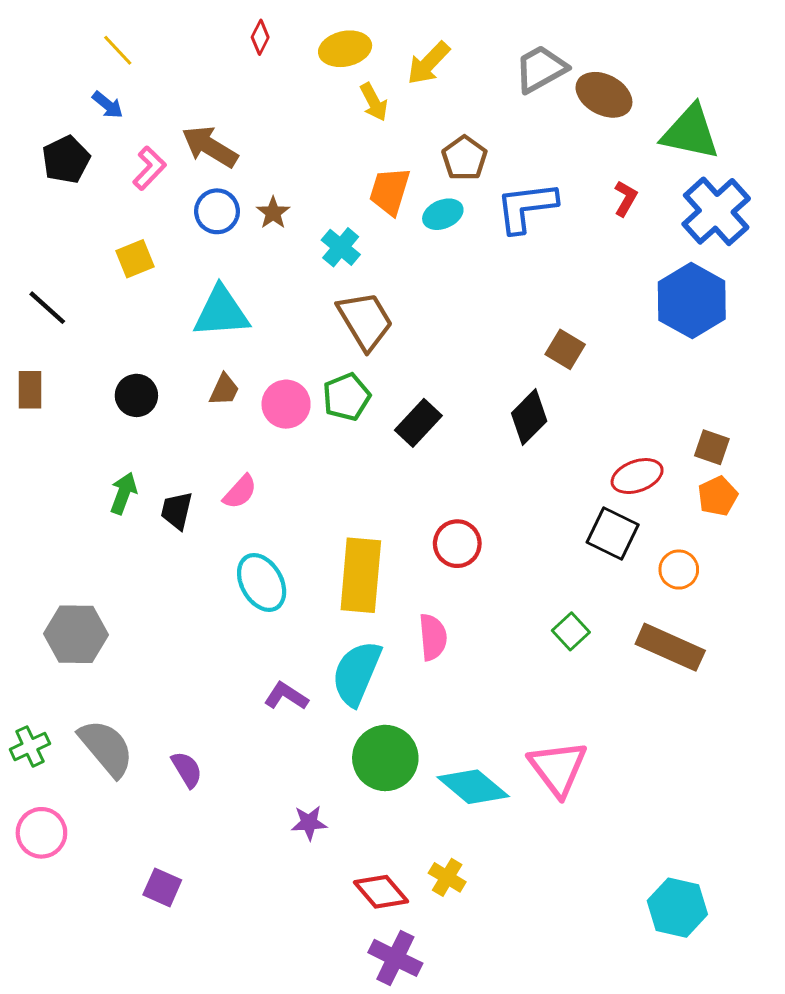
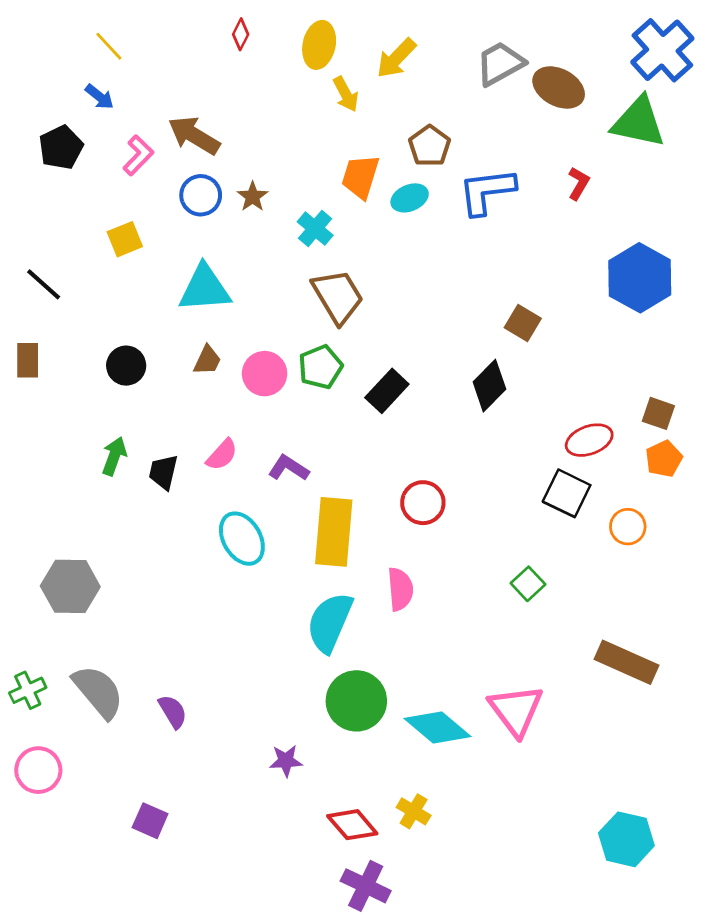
yellow ellipse: (345, 49) -> (319, 45), turned -66
blue cross: (716, 211) -> (662, 50), moved
brown rectangle: (670, 647) -> (626, 662), moved
purple L-shape: (286, 696) -> (288, 468), moved

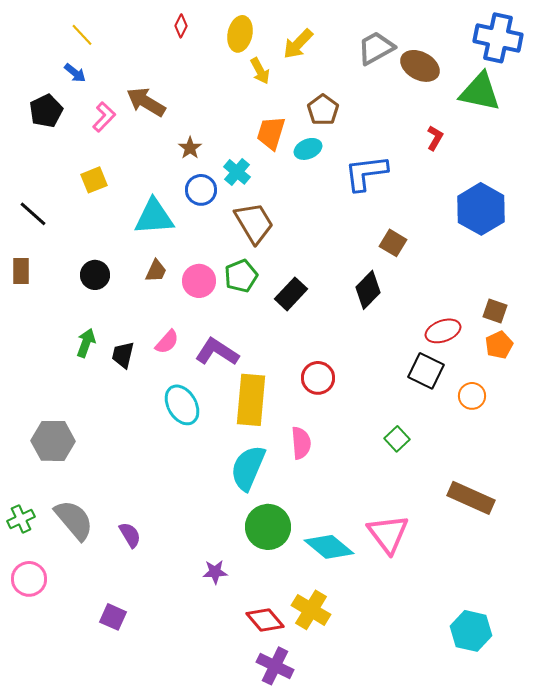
blue cross: (662, 50) -> (498, 38), turned -36
blue L-shape: (487, 191) -> (366, 173), moved
blue circle: (201, 195) -> (201, 190), moved
purple L-shape: (288, 468) -> (217, 352), size x1.4
yellow cross: (414, 811) -> (311, 610), size x1.5

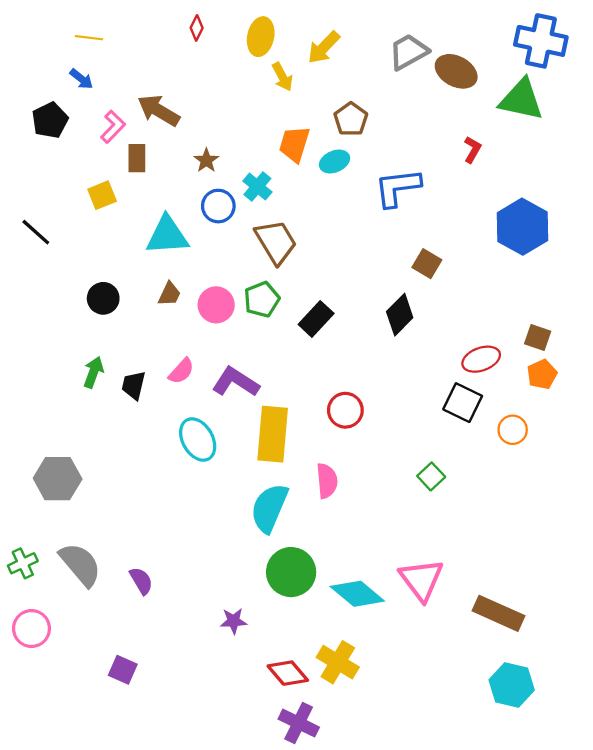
yellow line: (82, 35) -> (89, 38), turned -40
brown rectangle: (21, 271) -> (137, 158), moved
brown rectangle: (471, 498) -> (499, 613), moved

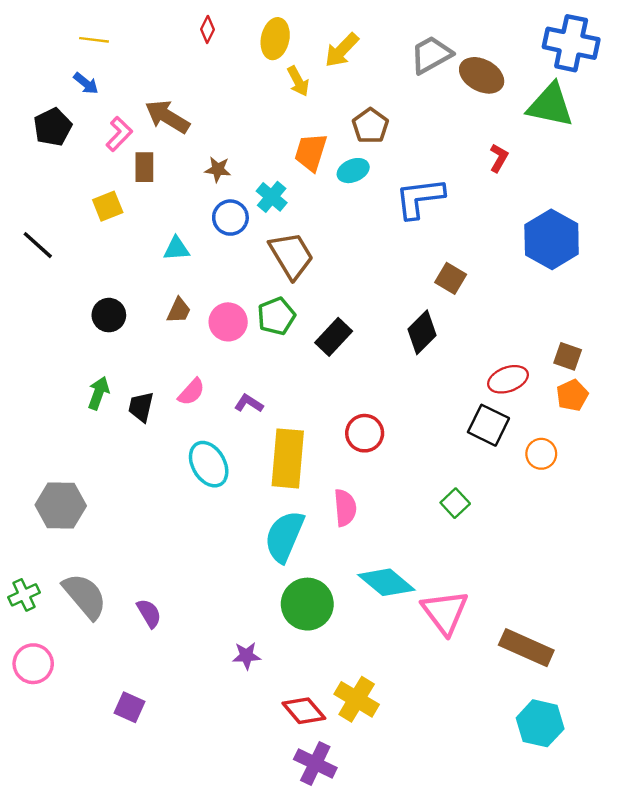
brown star: (206, 160) -> (218, 169), turned -30
cyan triangle: (167, 235) -> (177, 249), size x0.6
purple L-shape: (236, 382) -> (249, 403), size x0.6
cyan diamond: (357, 594) -> (386, 582), moved

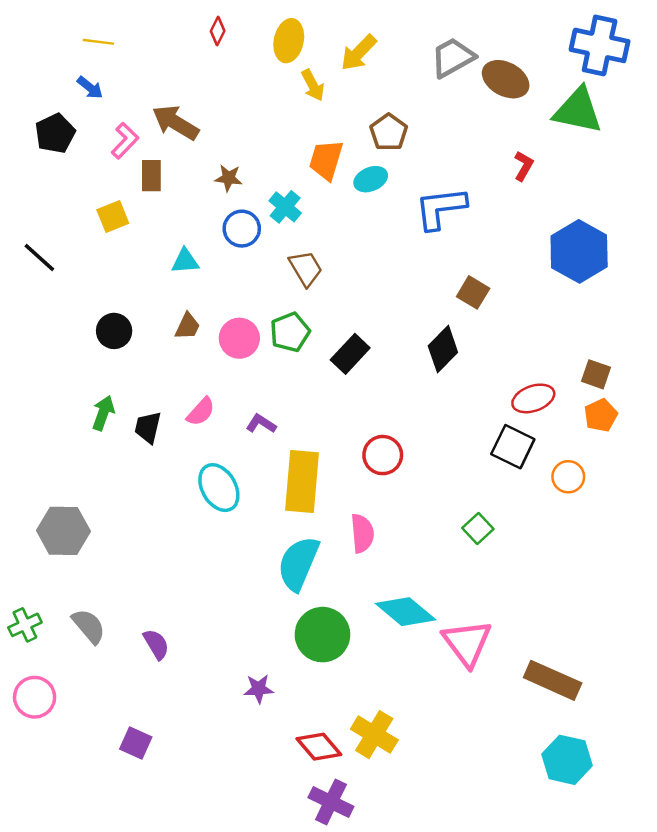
brown trapezoid: (291, 255) -> (306, 268), size x0.7
gray semicircle: (85, 596) -> (89, 626), size x0.7

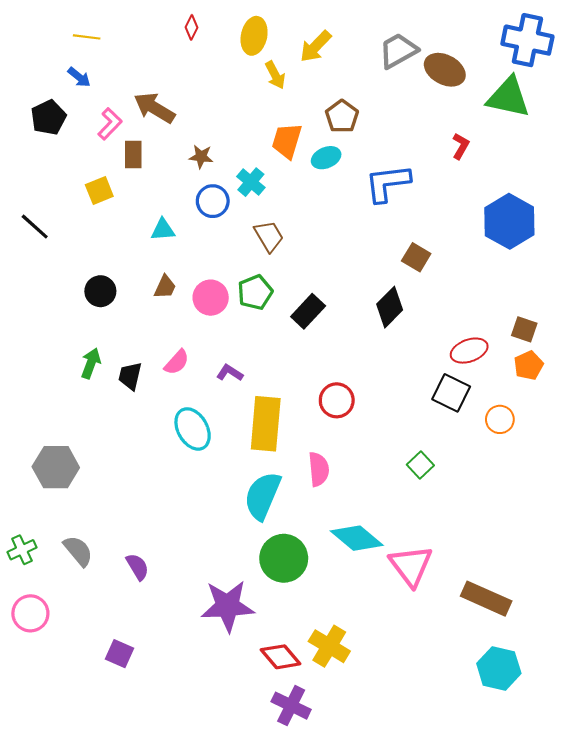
purple star: (259, 689) -> (228, 606), size x2.0

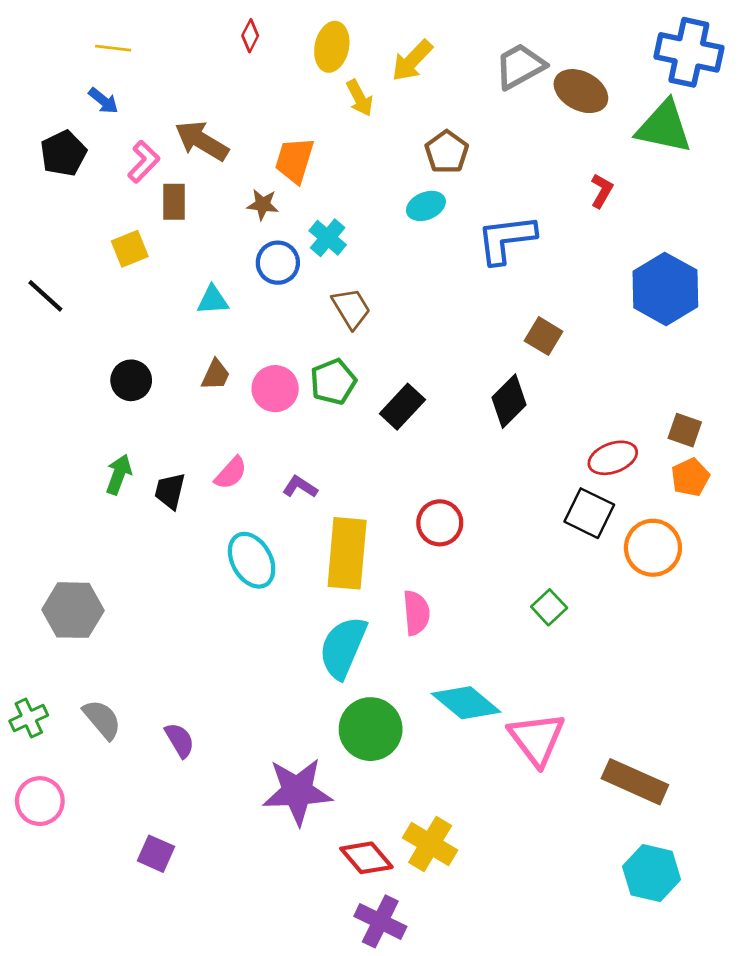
orange trapezoid: (287, 141) -> (294, 160), moved
orange circle: (500, 419) -> (653, 548), size x1.5

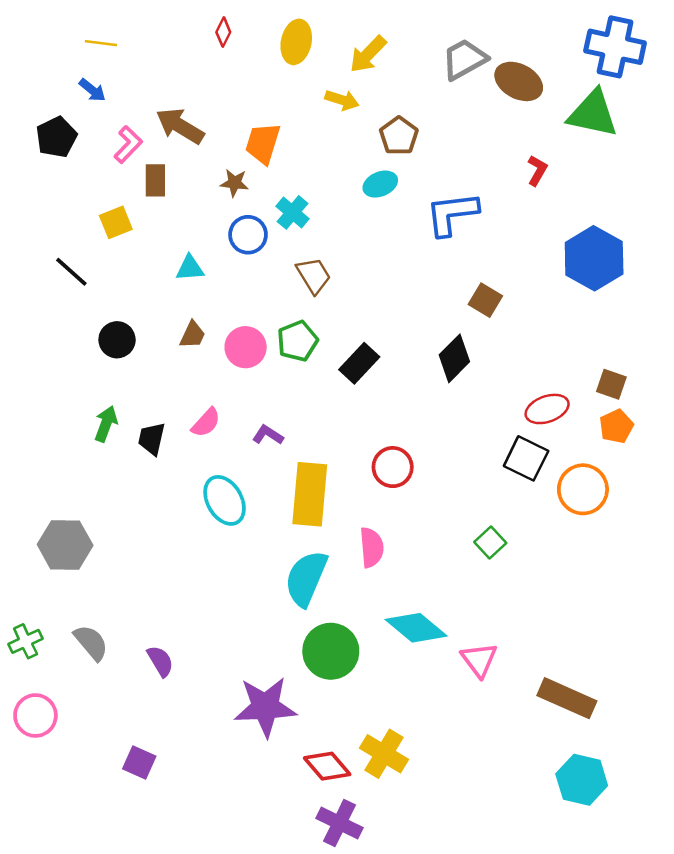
yellow arrow: (360, 98) -> (342, 100), moved, turned -44
black line: (45, 296) -> (71, 272), moved
pink triangle: (537, 739) -> (479, 660), size x0.7

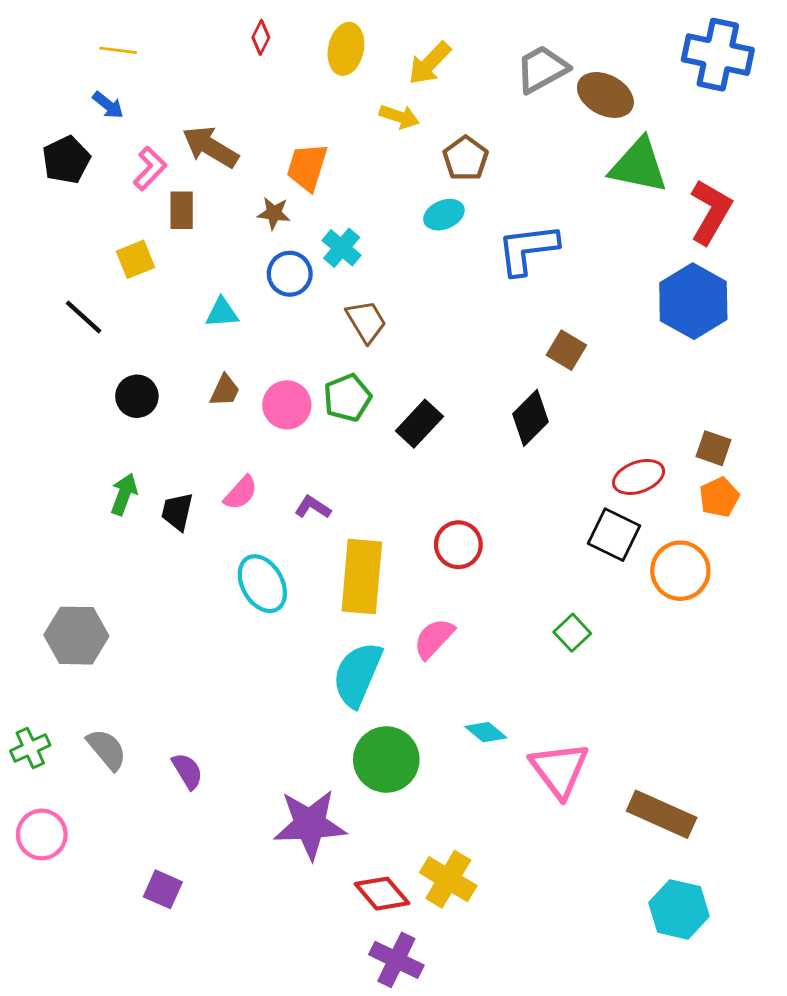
green triangle: (593, 114) -> (639, 166), moved
red L-shape: (537, 170) -> (711, 212), moved, size x1.8
pink semicircle: (372, 547) -> (434, 638), turned -132
cyan diamond: (416, 628) -> (486, 732), size x0.6
pink triangle: (479, 660) -> (559, 770), size x1.4

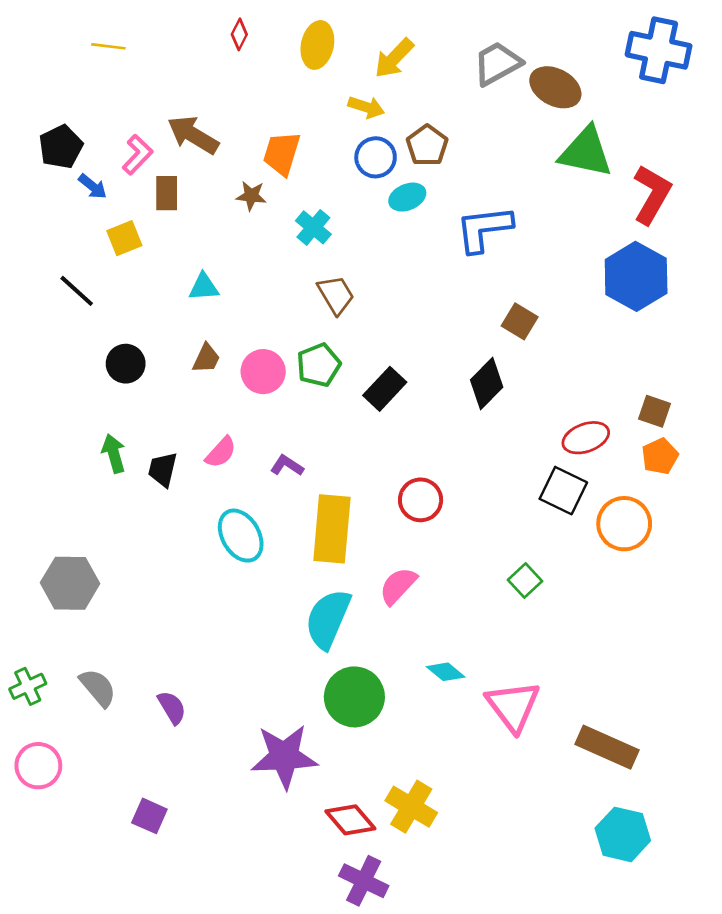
blue arrow: (108, 105) -> (93, 186), moved
blue circle: (290, 274) -> (376, 157), moved
green arrow: (124, 494) -> (114, 454), turned -36

